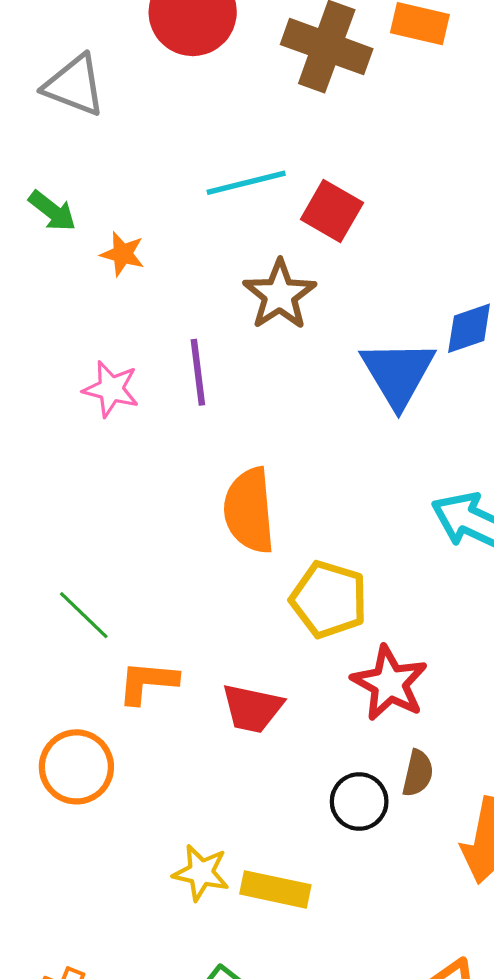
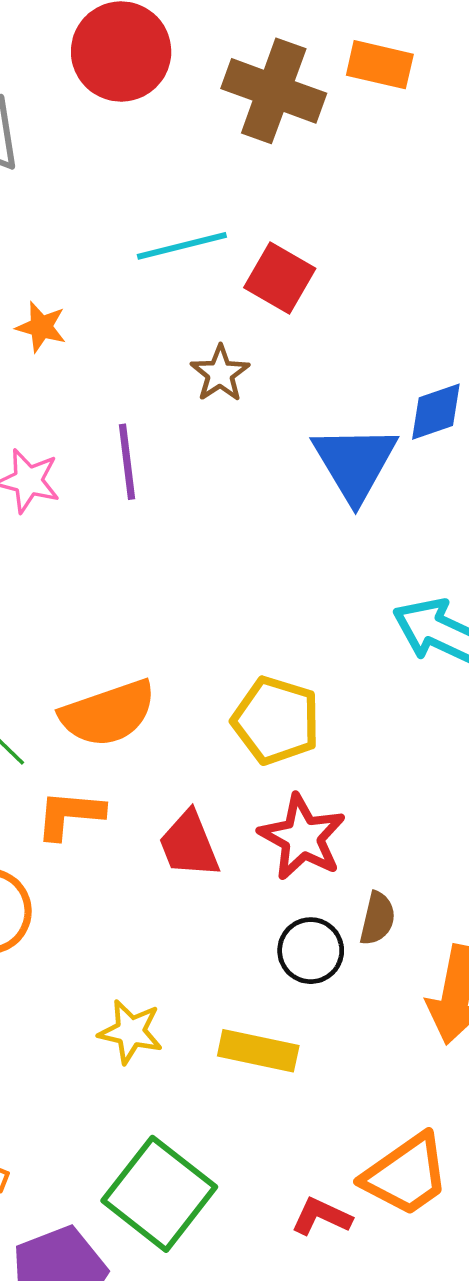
brown star: (280, 295) -> (220, 373), size x0.7
orange semicircle: (249, 510) -> (108, 713), moved, turned -104
red star: (389, 683) -> (302, 837), moved
red trapezoid: (252, 708) -> (189, 844), turned 56
yellow rectangle: (275, 889) -> (258, 1051), moved

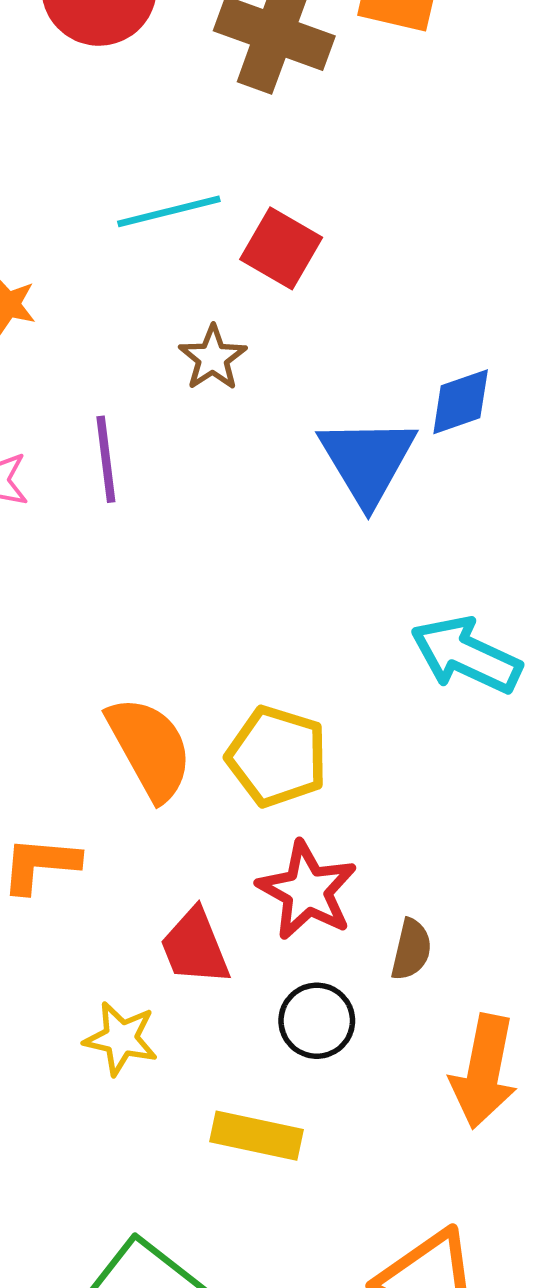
orange semicircle: (108, 713) -> (150, 748), moved, turned -100
red trapezoid: (189, 844) -> (195, 947), moved
brown semicircle: (377, 918) -> (411, 949), moved
yellow star: (131, 1032) -> (121, 1039), moved

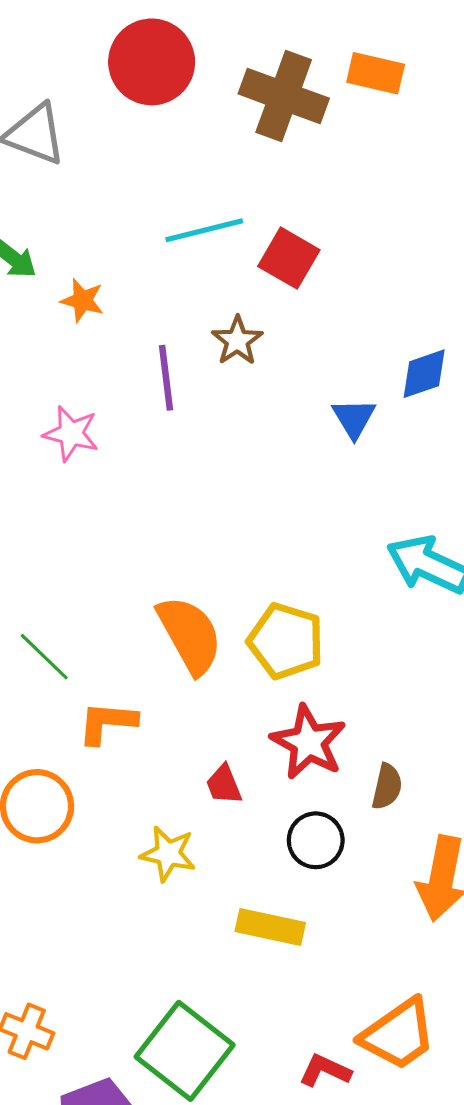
purple line: (106, 459) -> (166, 378), moved
blue triangle: (367, 461) -> (354, 418), size x0.6
red trapezoid: (195, 947) -> (224, 785), size x0.7

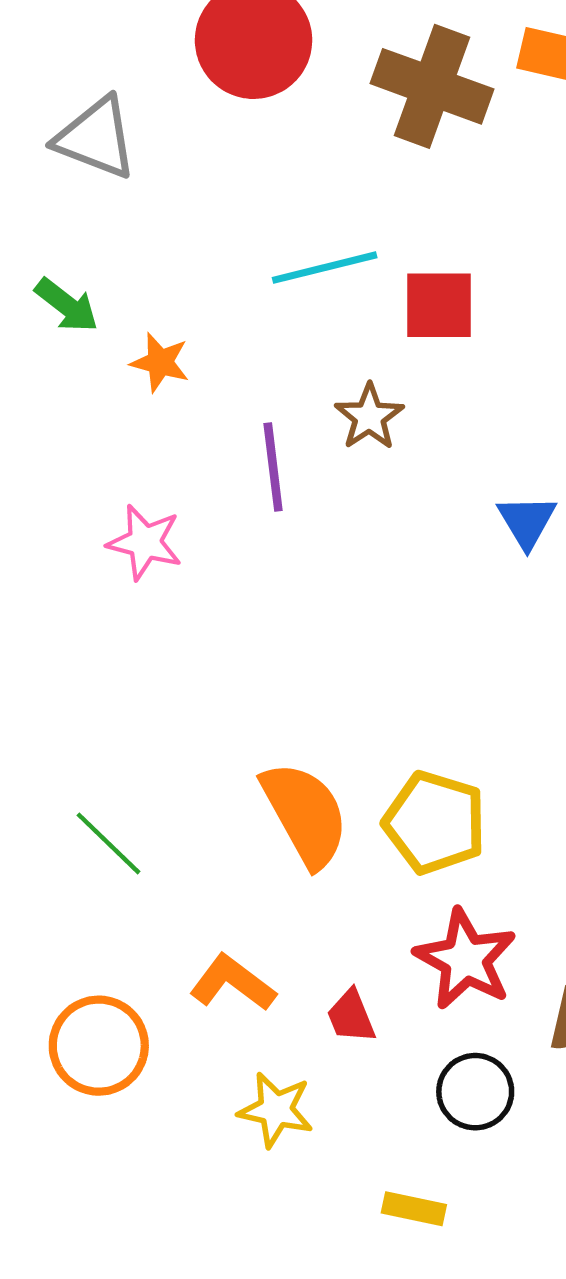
red square: (289, 258) -> (439, 305), turned -30
orange L-shape: (107, 723) -> (233, 983), moved, turned 32
yellow rectangle: (270, 927) -> (414, 1209), size x0.7

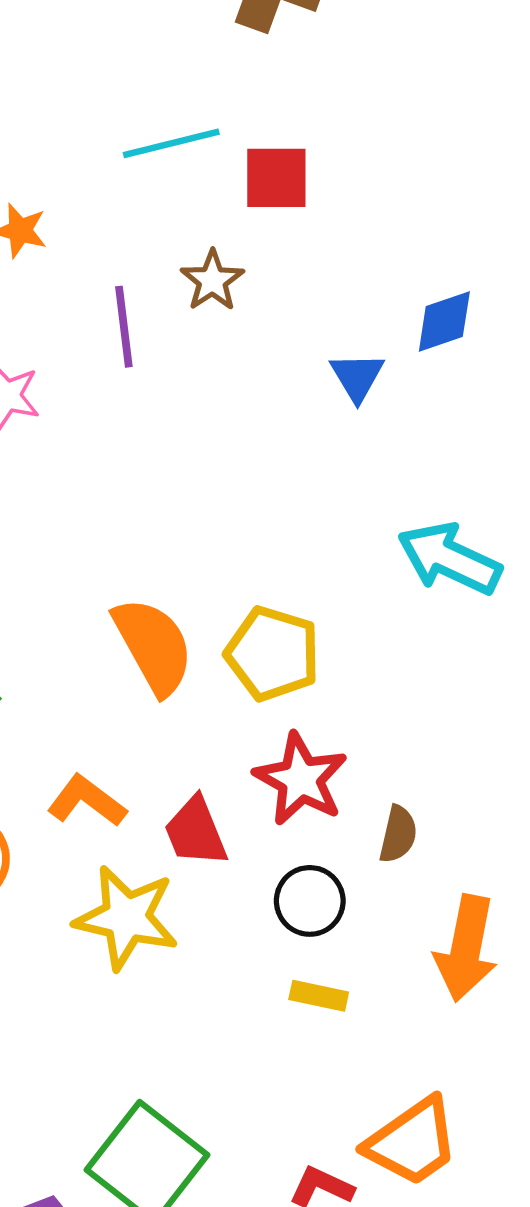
red trapezoid: (351, 1016) -> (196, 832), size x1.4
yellow star: (276, 1110) -> (126, 918), size x1.5
yellow rectangle: (414, 1209) -> (319, 996), moved

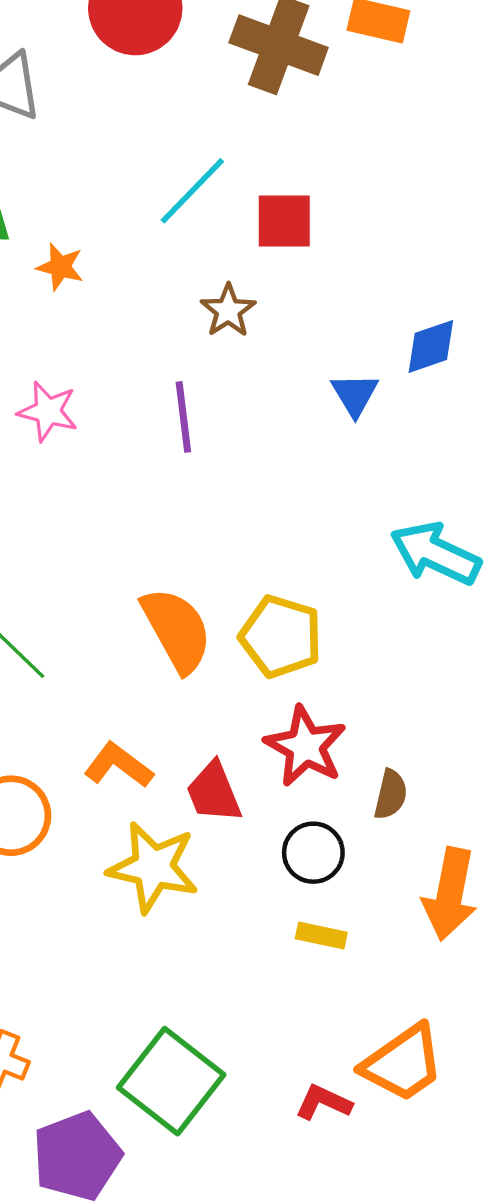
cyan line: (171, 143) -> (192, 191), turned -32
purple line: (124, 327) -> (183, 417), moved

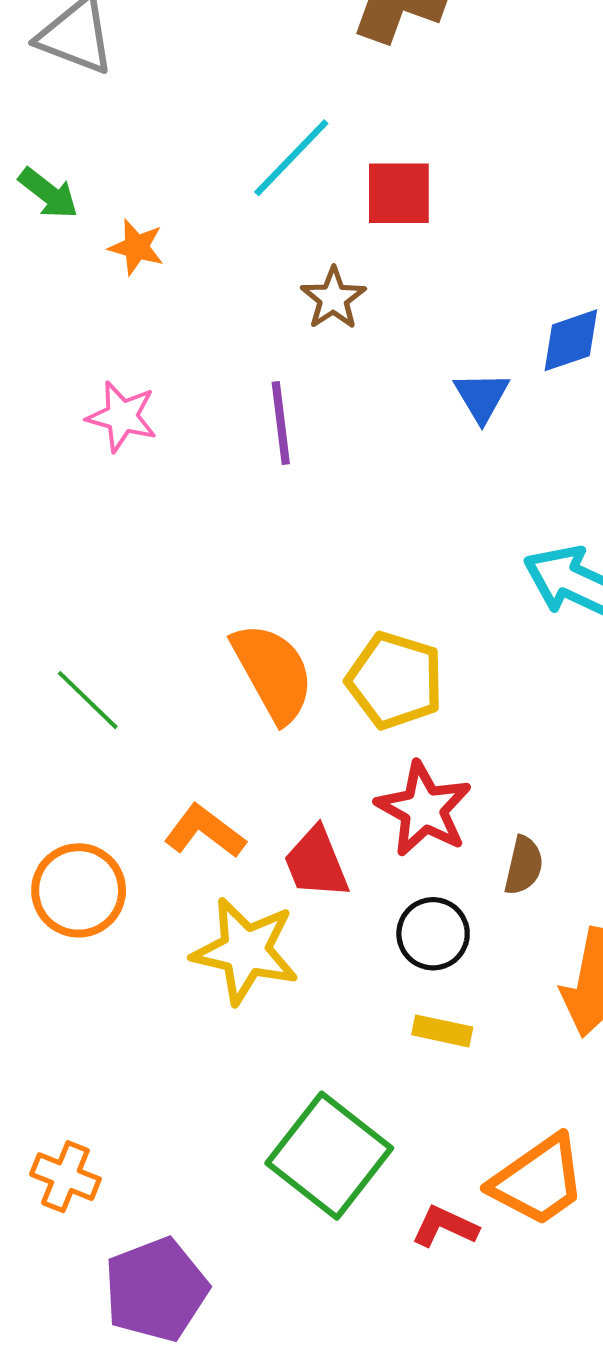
green square: (171, 1081) -> (329, 1156), moved

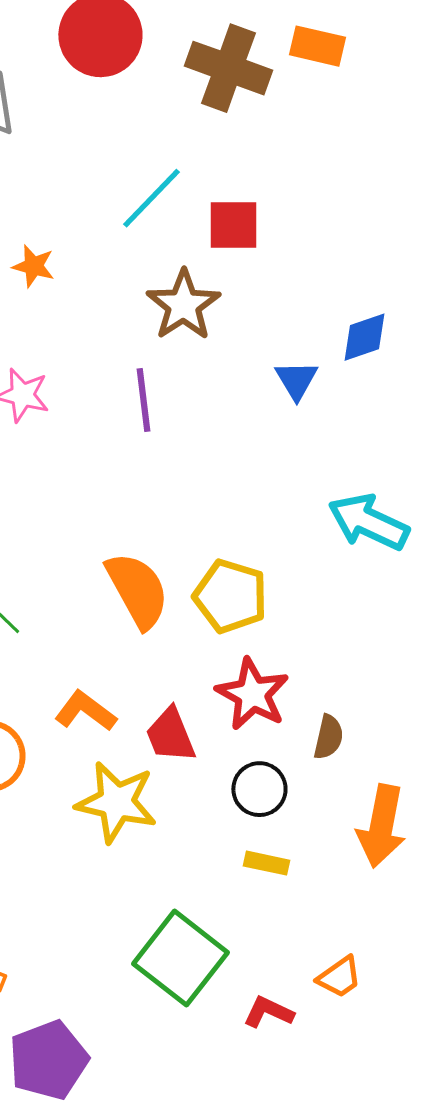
brown star: (333, 298) -> (183, 305), size x1.5
orange trapezoid: (538, 1181) -> (339, 977), size x0.6

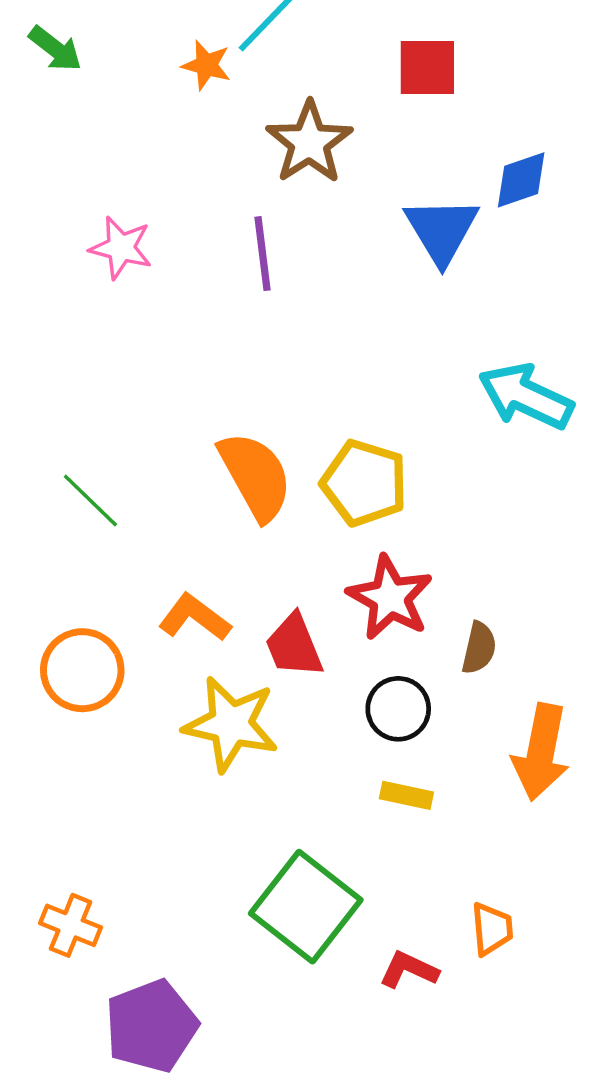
red square: (233, 225) -> (427, 68), moved
orange star: (33, 266) -> (206, 65), moved
blue triangle: (296, 380) -> (442, 230), size x1.5
orange trapezoid: (339, 977) -> (492, 929), turned -60

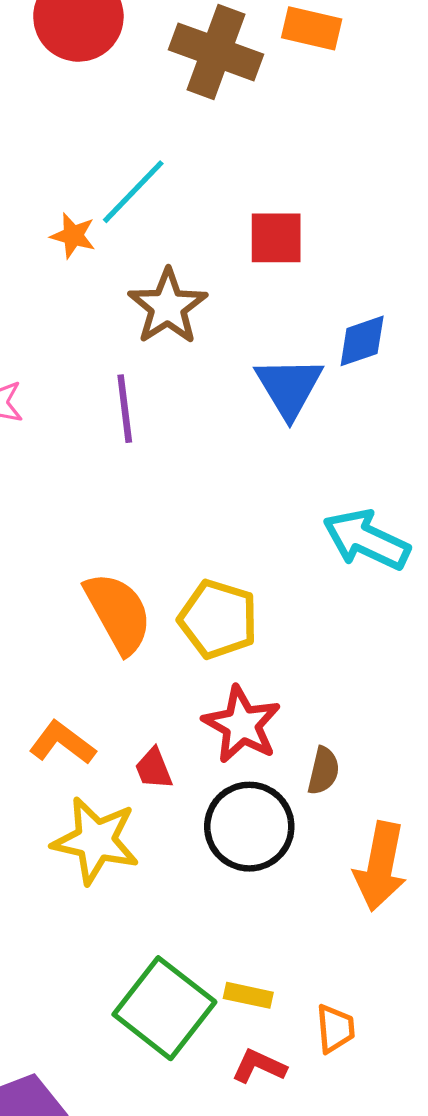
red trapezoid: (294, 646) -> (154, 769), size x0.7
black circle: (398, 709) -> (249, 827), size x1.5
yellow rectangle: (406, 795) -> (248, 995), moved

